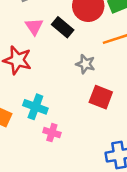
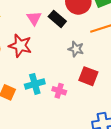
cyan cross: (35, 107) -> (35, 84), turned -36
pink cross: (52, 133) -> (59, 91), moved

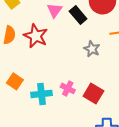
red square: (88, 76) -> (93, 94), moved
cyan cross: (35, 84) -> (42, 94), moved

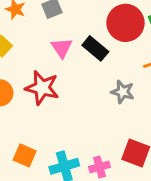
pink cross: (68, 88) -> (99, 167), moved, turned -32

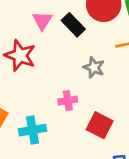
pink cross: (99, 167) -> (68, 101), moved

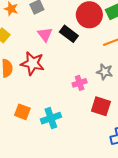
gray star: (94, 67) -> (105, 72), moved
pink cross: (68, 101) -> (80, 83), moved

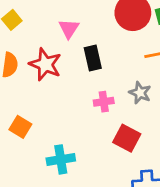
black rectangle: (69, 34) -> (93, 58), moved, turned 30
cyan cross: (51, 118) -> (61, 159), moved

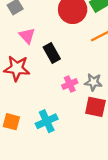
gray star: (140, 93) -> (93, 82), moved
cyan cross: (61, 159) -> (47, 121), moved

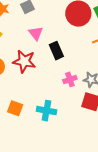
cyan cross: (47, 121) -> (46, 111), turned 30

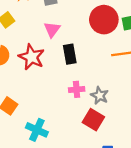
cyan cross: (46, 111) -> (37, 130), moved

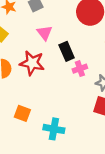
pink cross: (77, 89) -> (80, 69), moved

